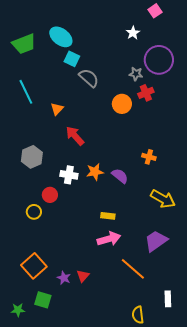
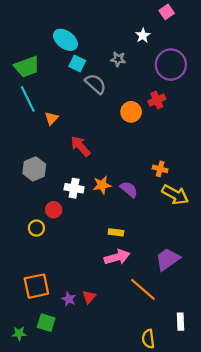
green trapezoid: (24, 44) -> (27, 67), moved
gray star: (136, 74) -> (118, 59), moved
orange triangle: (57, 109) -> (51, 118), moved
yellow arrow: (163, 199) -> (175, 195), moved
orange square: (34, 266) -> (36, 286), turned 30

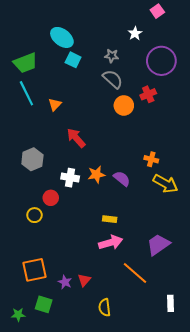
gray semicircle: (96, 84) -> (113, 79), moved
orange triangle: (51, 118) -> (55, 104), moved
yellow semicircle: (148, 339) -> (105, 307), moved

